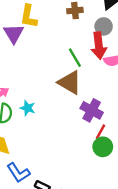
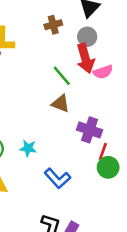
brown triangle: (70, 82) -> (61, 104), size x0.7
cyan star: (28, 108) -> (28, 148), moved
blue L-shape: (18, 173) -> (57, 178), moved

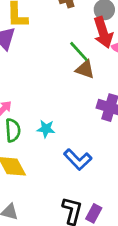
brown triangle: (61, 104) -> (85, 69), moved

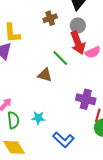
brown triangle: (85, 69) -> (45, 75), moved

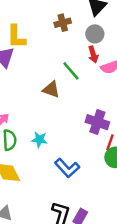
red arrow: (78, 43) -> (93, 54), size x0.6

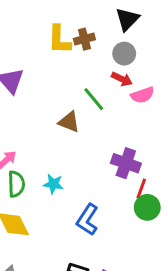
yellow L-shape: (16, 37) -> (59, 40), moved
red arrow: (93, 54) -> (122, 79), turned -49
blue L-shape: (67, 168) -> (87, 220), turned 75

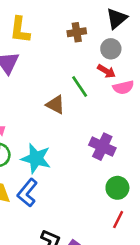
yellow L-shape: (59, 40) -> (20, 30), moved
cyan star: (53, 184) -> (36, 158), size x1.6
red line: (141, 189) -> (118, 220), moved
blue L-shape: (87, 220) -> (27, 193), moved

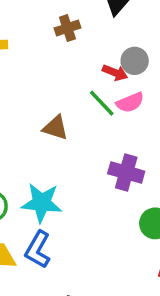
gray circle: (111, 49) -> (135, 61), moved
green line: (80, 87) -> (102, 103), moved
pink semicircle: (123, 87) -> (130, 102), moved

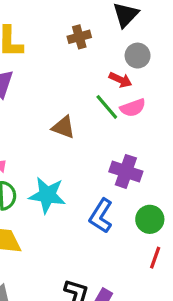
gray circle: (135, 61) -> (138, 56), moved
blue L-shape: (38, 250) -> (101, 216), moved

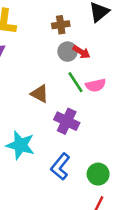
gray circle: (138, 56) -> (68, 52), moved
red arrow: (120, 80) -> (81, 52), moved
purple cross: (126, 171) -> (67, 121), moved

